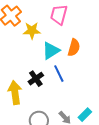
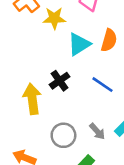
blue line: (59, 74) -> (102, 85), moved, turned -30

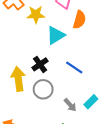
orange semicircle: (109, 40) -> (79, 20), moved
gray circle: (63, 135) -> (43, 89), moved

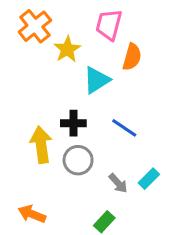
yellow star: (36, 15) -> (67, 49), turned -30
black cross: (40, 64) -> (73, 123), turned 35

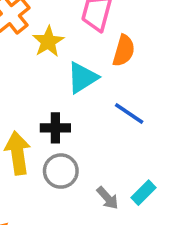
blue line: (124, 128) -> (129, 114), moved

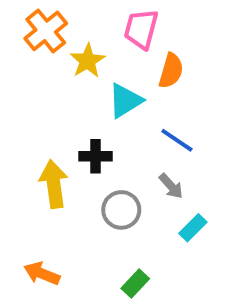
gray circle: (61, 171) -> (121, 210), moved
gray arrow: (108, 198) -> (171, 186), moved

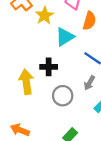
gray arrow: (171, 186) -> (89, 83), turned 72

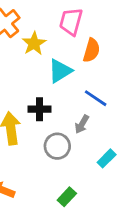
gray arrow: (89, 83) -> (82, 124), moved

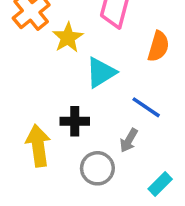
orange semicircle: (92, 50) -> (158, 46), moved

